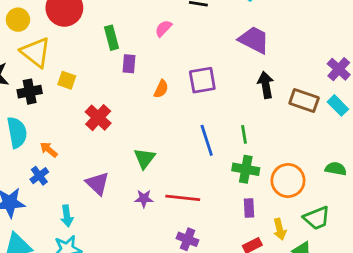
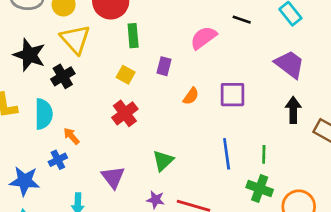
pink semicircle: (163, 28) -> (203, 38), size x1.5
green rectangle: (112, 38) -> (133, 36), moved
yellow square: (67, 80) -> (126, 75), moved
black cross: (30, 92) -> (63, 76), turned -30

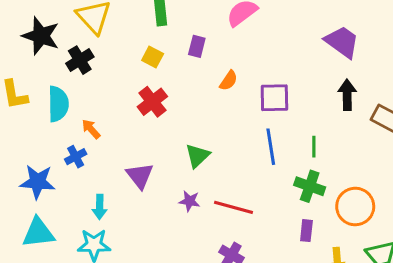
purple square: (232, 95) -> (274, 98), moved

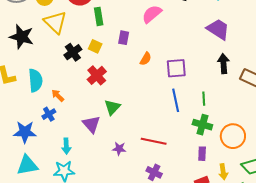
black cross: (80, 60) -> (73, 52), moved
green triangle: (197, 156) -> (112, 107), moved
purple star: (189, 201) -> (119, 149), moved

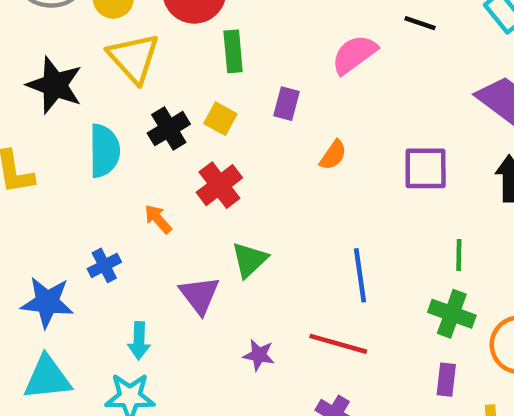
purple square: (176, 68) -> (426, 168), moved
cyan semicircle: (35, 80) -> (104, 151), moved
orange arrow: (58, 96) -> (158, 219), moved
blue line: (176, 100) -> (360, 275), moved

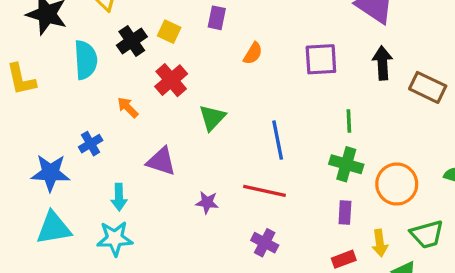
green triangle: (250, 260) -> (212, 118), moved
purple triangle: (199, 295) -> (161, 161), turned -32

